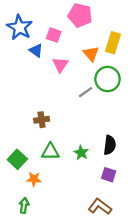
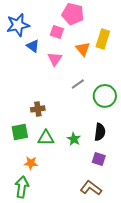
blue star: (20, 27) -> (18, 25), turned 30
pink square: (54, 35) -> (57, 32), moved
green circle: (108, 79) -> (105, 96), moved
green square: (17, 159) -> (20, 132), moved, turned 36
green arrow: (24, 205) -> (22, 187), size x1.5

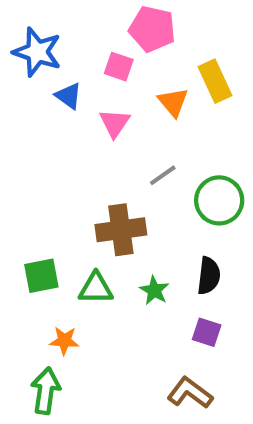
blue star: (18, 25) -> (37, 52), turned 30
yellow rectangle: (103, 39) -> (215, 81), turned -42
brown cross: (38, 109) -> (121, 230), moved, size x1.6

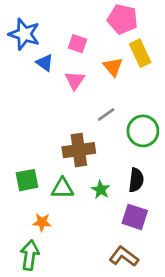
pink pentagon: (152, 29) -> (122, 19), moved
purple square: (207, 332) -> (135, 217), size x1.4

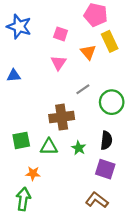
blue triangle: (45, 63) -> (14, 75), moved, turned -40

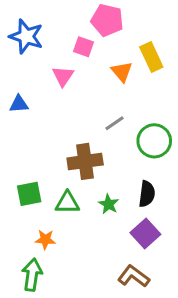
pink pentagon: (96, 15) -> (107, 20), moved
pink triangle: (58, 63) -> (63, 76), moved
purple square: (105, 169) -> (145, 234), turned 30

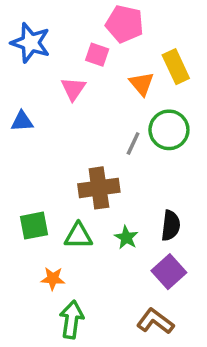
gray line: (114, 123) -> (133, 144), turned -30
green circle: (154, 141) -> (169, 130), moved
green arrow: (32, 275) -> (72, 320), moved

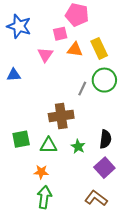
pink square: (97, 55) -> (60, 34), turned -32
yellow rectangle: (176, 67) -> (99, 48), moved
orange triangle: (142, 84) -> (75, 49), moved, turned -42
orange star: (53, 279) -> (41, 172), moved

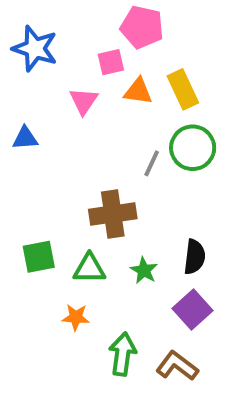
green arrow: (44, 197) -> (122, 354), moved

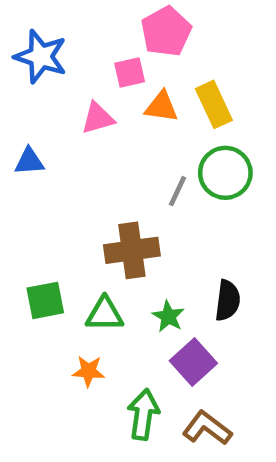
pink pentagon: (142, 27) -> (166, 31), turned 30
pink triangle: (84, 101) -> (98, 118), turned 40
purple square: (193, 309) -> (193, 362), moved

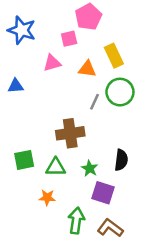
orange triangle: (162, 107) -> (87, 69), moved
purple square: (193, 362) -> (103, 193), turned -30

